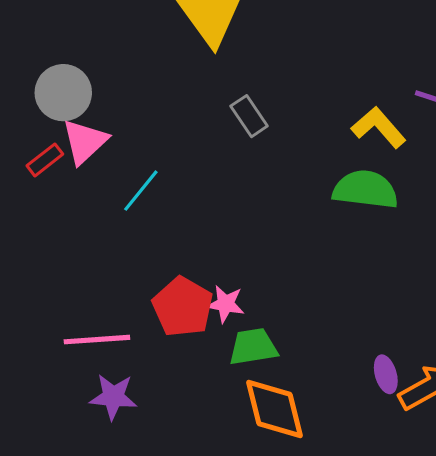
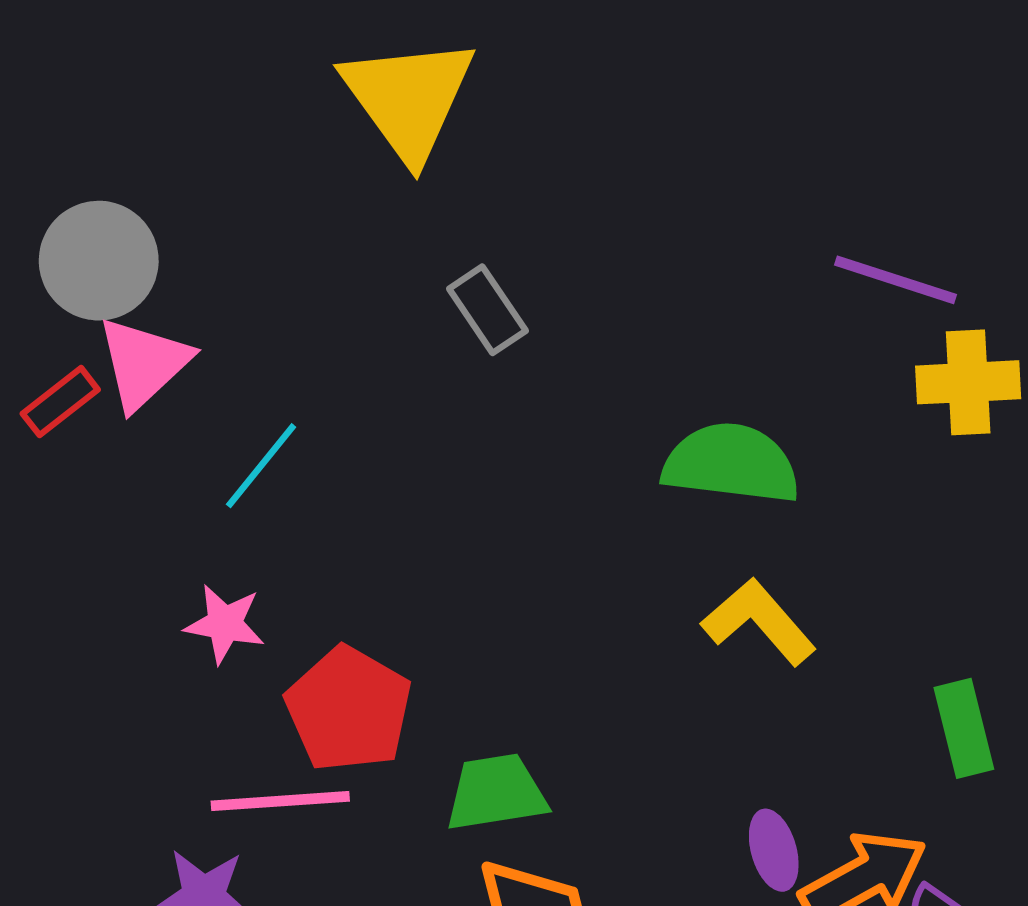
yellow L-shape: (379, 127) -> (759, 622), moved
pink star: (226, 304) -> (225, 624), moved
pink line: (97, 340) -> (280, 801), moved

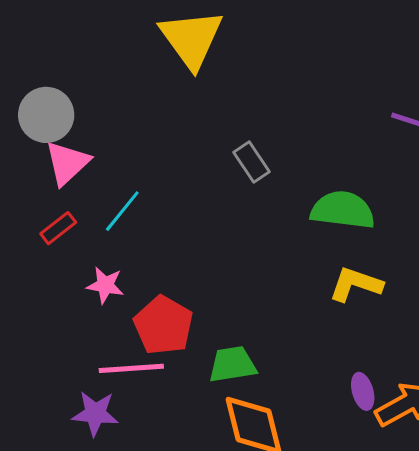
gray rectangle: (487, 310) -> (252, 162), moved
red rectangle: (60, 402) -> (58, 228), moved
yellow L-shape: (759, 622) -> (356, 284), turned -30

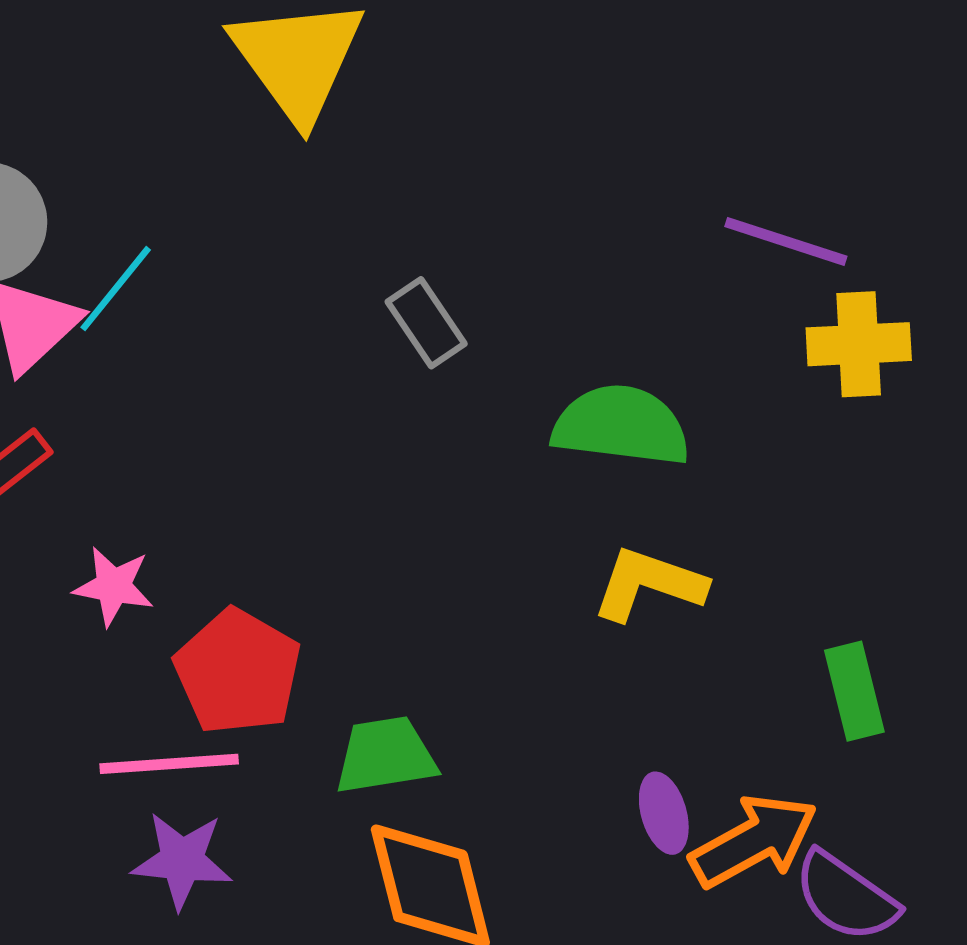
cyan line: (122, 211) -> (116, 289), moved
purple star: (95, 413) -> (182, 860), moved

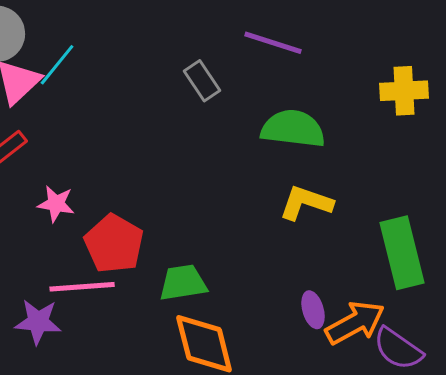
purple line: (786, 241) -> (273, 43), moved
green rectangle: (854, 691) -> (402, 253), size x1.6
purple star: (182, 860) -> (38, 322), moved

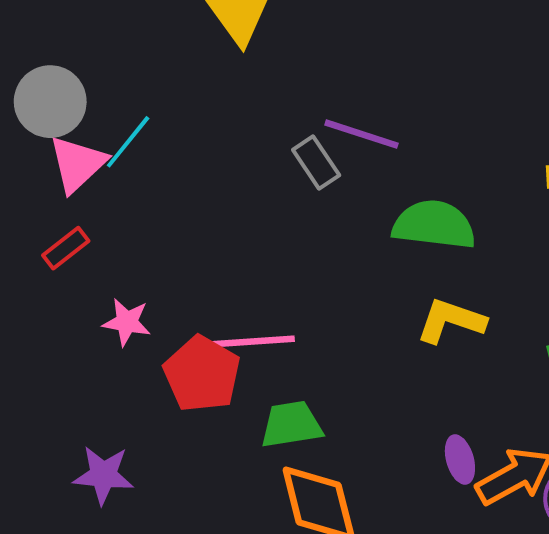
purple line: (273, 43) -> (361, 134), moved
pink line: (82, 287) -> (253, 342), moved

